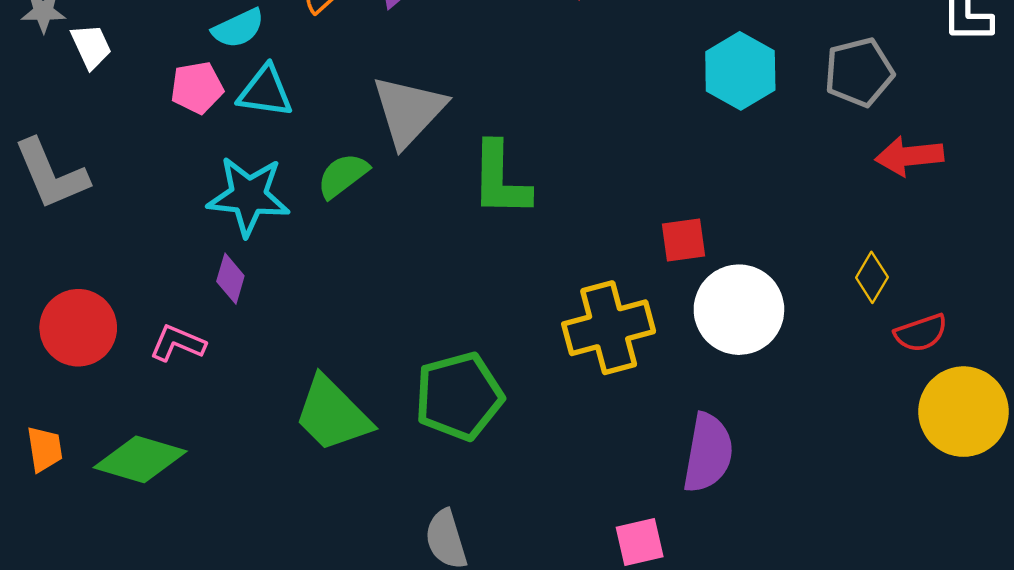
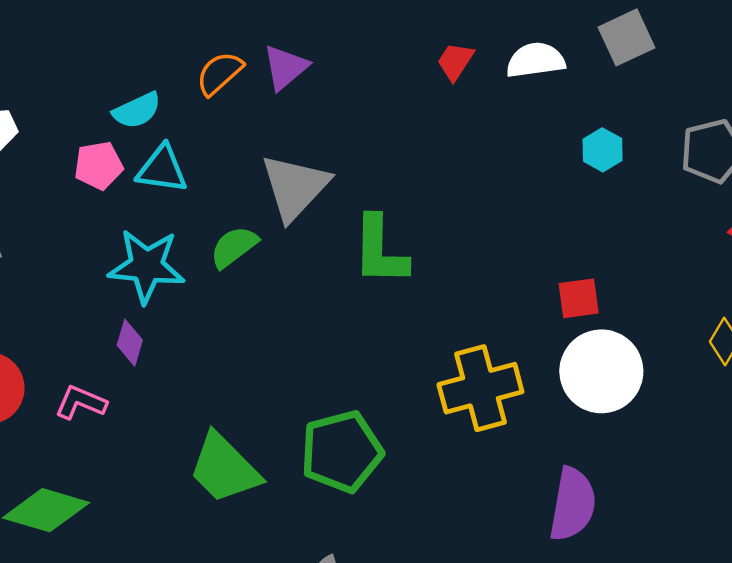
cyan hexagon: (740, 71) -> (603, 150), size x0.6
red square: (683, 240) -> (579, 298), moved

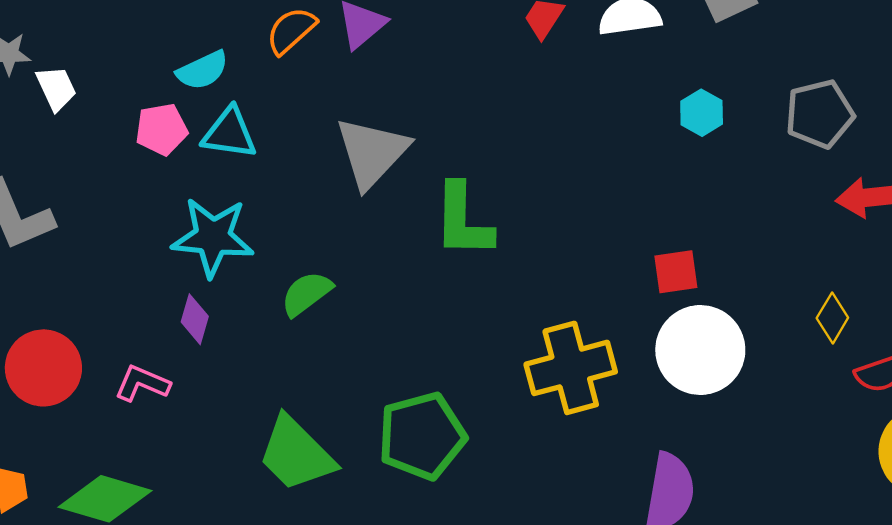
green semicircle: (234, 247) -> (306, 294), moved

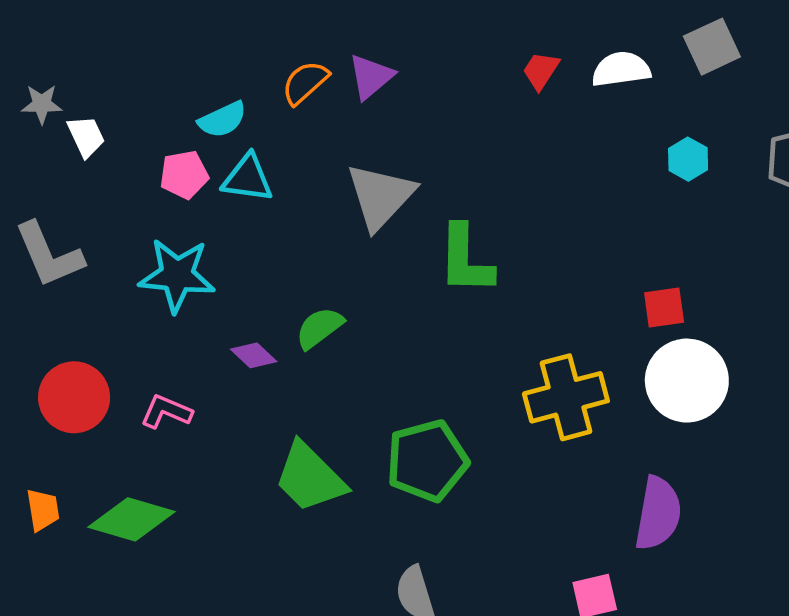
cyan star: (213, 237) -> (177, 275), moved
purple diamond: (195, 319) -> (254, 355), moved, turned -63

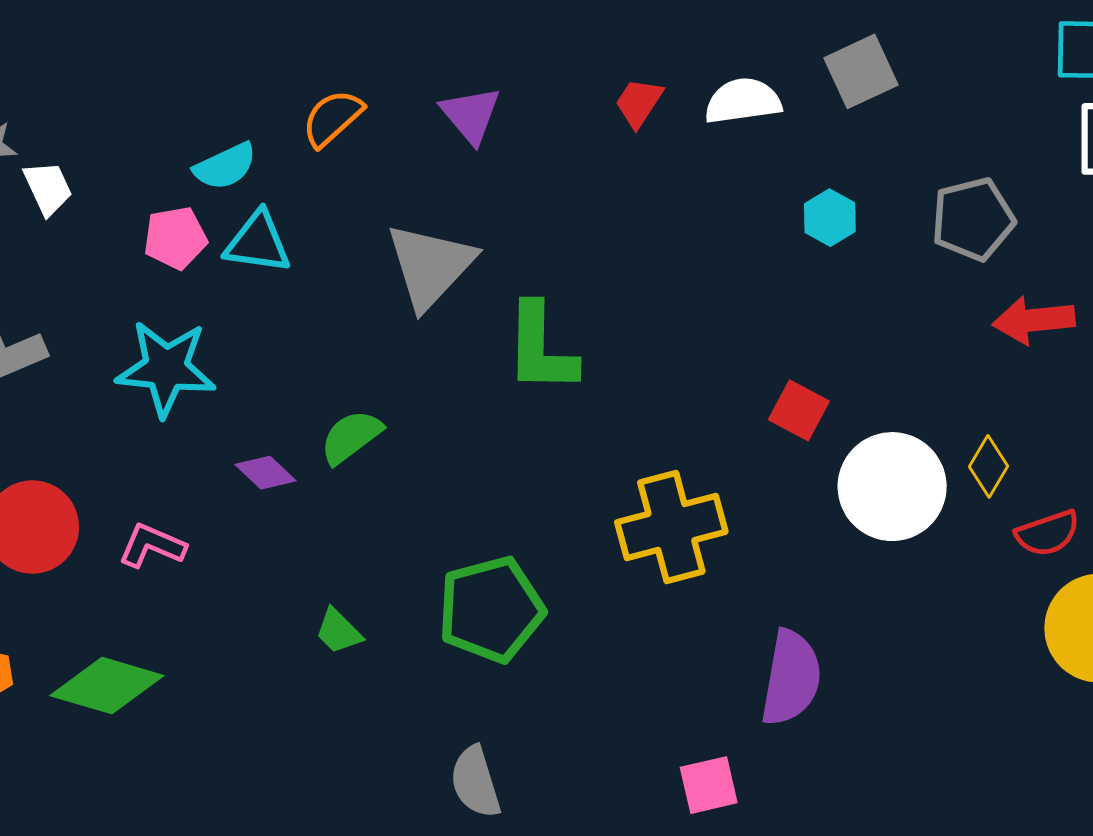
purple triangle: (371, 77) -> (471, 115), moved, turned -30
red square: (664, 308) -> (799, 410), turned 36
white circle: (687, 381) -> (892, 487), moved
green trapezoid: (310, 477) -> (339, 631), size x0.5

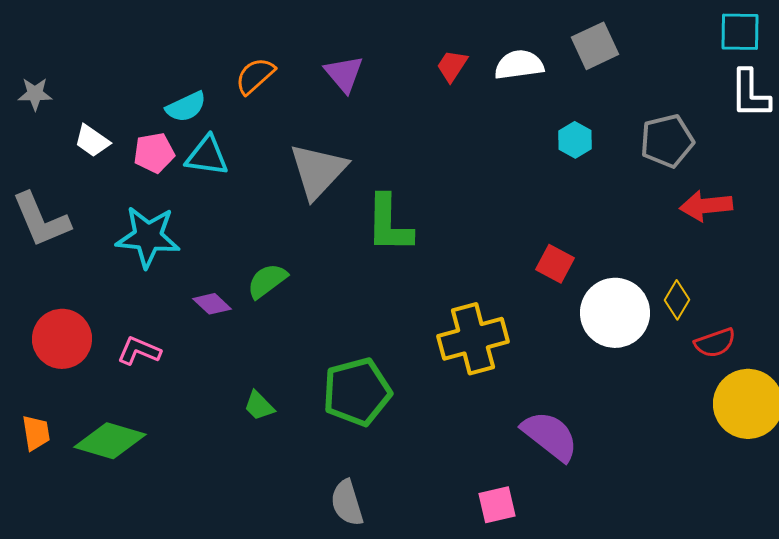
white trapezoid: (48, 188) -> (92, 141), moved, turned 150
purple semicircle: (791, 678) -> (550, 436), turned -62

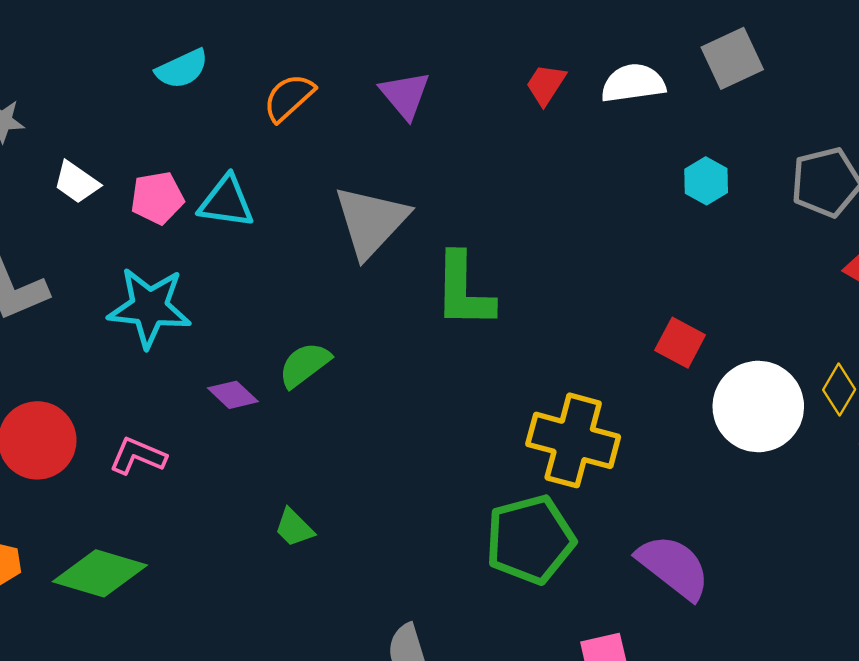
cyan semicircle: (186, 107) -> (182, 69), moved
yellow cross: (473, 339) -> (573, 440), turned 30
green pentagon: (357, 392) -> (530, 539), moved

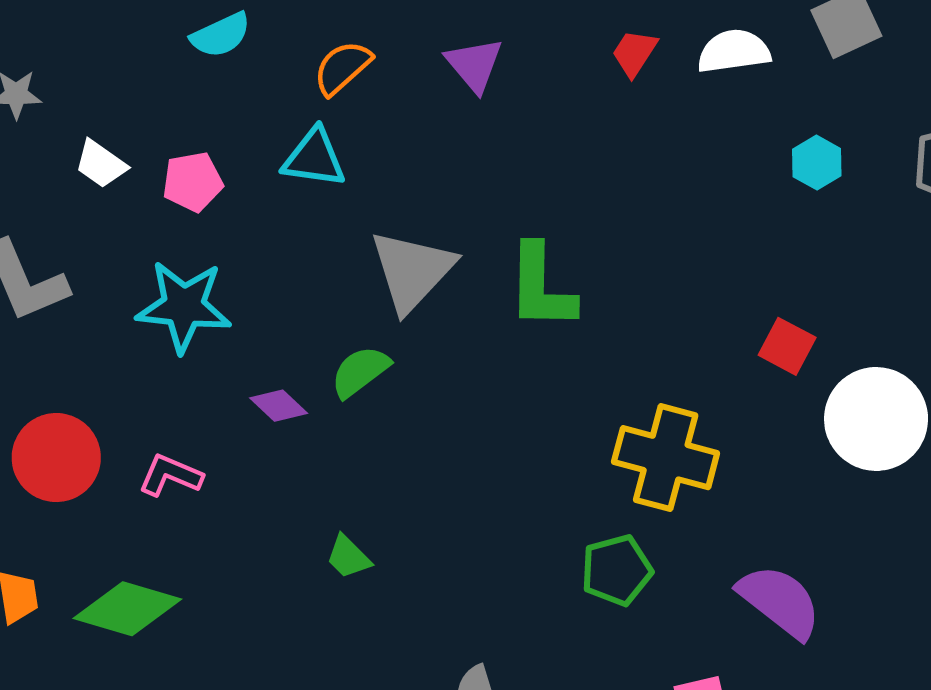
cyan triangle: (226, 202) -> (314, 158), moved
gray triangle: (371, 221) -> (412, 271), moved
green pentagon: (530, 539) -> (617, 570), size x0.7

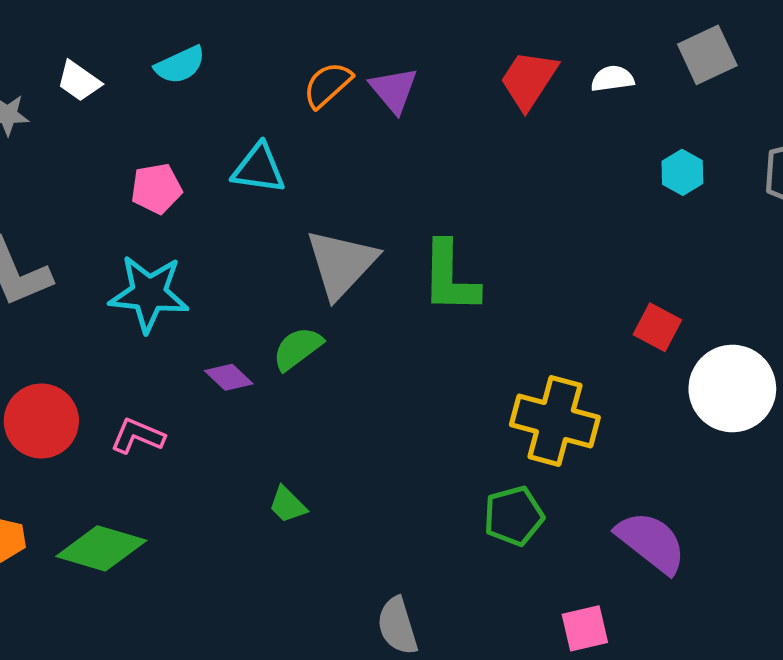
white semicircle: (734, 51) -> (612, 79), size x0.7
red trapezoid: (634, 53) -> (529, 80), size x1.5
orange semicircle: (342, 68) -> (328, 85), moved
white trapezoid: (101, 164) -> (79, 81), moved

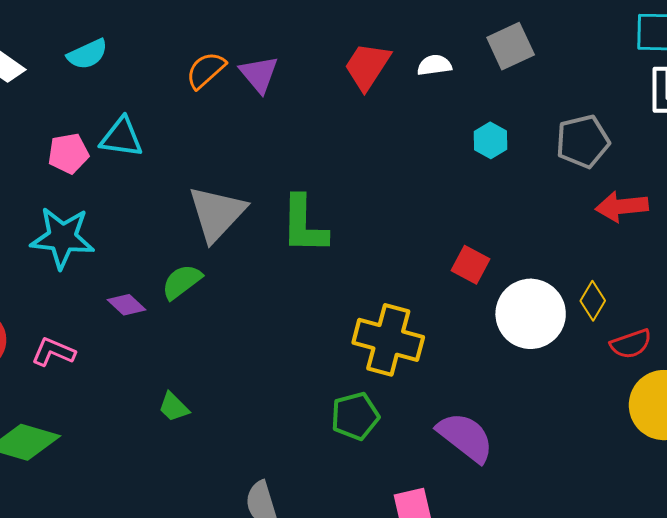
cyan triangle: (259, 169) -> (122, 137), moved

